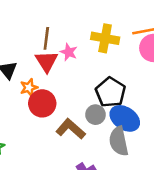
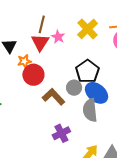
yellow cross: (105, 38) -> (88, 29), turned 30

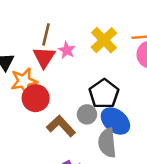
orange star: (24, 61) -> (24, 81), size x1.5

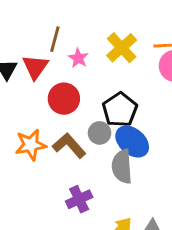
red triangle: (44, 57) -> (35, 67), moved
orange star: (24, 81) -> (31, 145), moved
red circle: (36, 98) -> (64, 99), moved

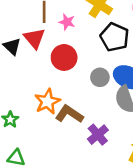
black pentagon: (120, 110) -> (114, 37), moved
brown L-shape: (69, 146) -> (69, 114), moved

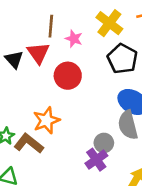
gray circle: (100, 77) -> (104, 143), moved
brown L-shape: (69, 114) -> (29, 143), moved

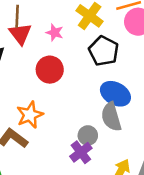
brown line: (51, 26) -> (17, 16), moved
red triangle: (38, 53) -> (20, 34), moved

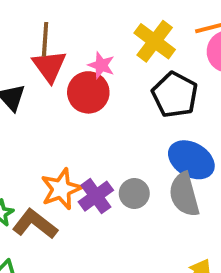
red circle: (50, 70) -> (88, 92), moved
gray circle: (88, 135) -> (134, 193), moved
purple cross: (81, 152) -> (96, 196), moved

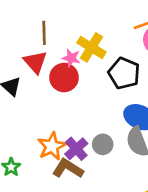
brown line: (45, 39) -> (44, 33), moved
yellow cross: (155, 41) -> (91, 47), moved
brown L-shape: (35, 224) -> (68, 169), moved

